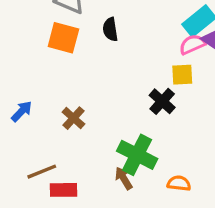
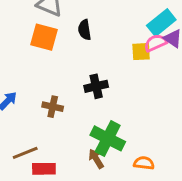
yellow square: (182, 75) -> (141, 52), moved
black cross: (162, 101) -> (96, 86), moved, turned 35
brown cross: (73, 118) -> (53, 107), turned -30

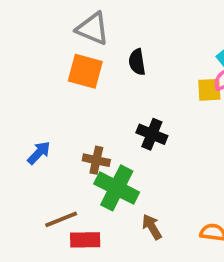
black cross: (96, 86) -> (152, 134), turned 35
green cross: (108, 138) -> (117, 188), moved

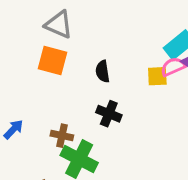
black semicircle: (137, 62) -> (103, 71), moved

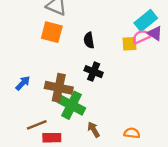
brown cross: (62, 136) -> (59, 88), size x1.6

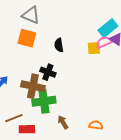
black cross: (94, 72) -> (48, 72), moved
green cross: (72, 105) -> (44, 101), turned -35

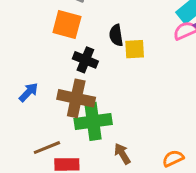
yellow square: (94, 48) -> (135, 49), moved
black cross: (48, 72) -> (85, 60), moved
orange semicircle: (96, 125) -> (173, 158), turned -32

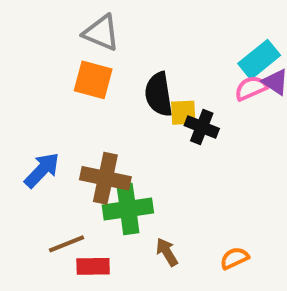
black semicircle: (116, 35) -> (159, 94), size x1.5
black cross: (85, 60) -> (202, 127), moved
blue arrow: (28, 92) -> (42, 170), size x1.4

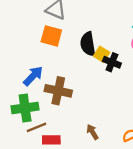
yellow square: (183, 113) -> (102, 54), turned 35
blue arrow: (42, 170) -> (33, 76), moved
green cross: (128, 209) -> (25, 108), moved

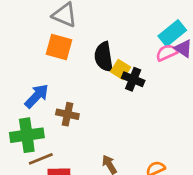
brown cross: (58, 91) -> (67, 114), size x0.7

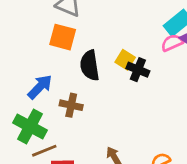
black semicircle: (104, 57) -> (90, 65), moved
green cross: (27, 135) -> (30, 127), turned 36

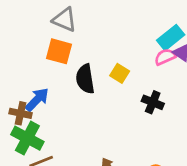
black cross: (138, 70) -> (153, 102), moved
brown cross: (71, 105) -> (20, 113), moved

